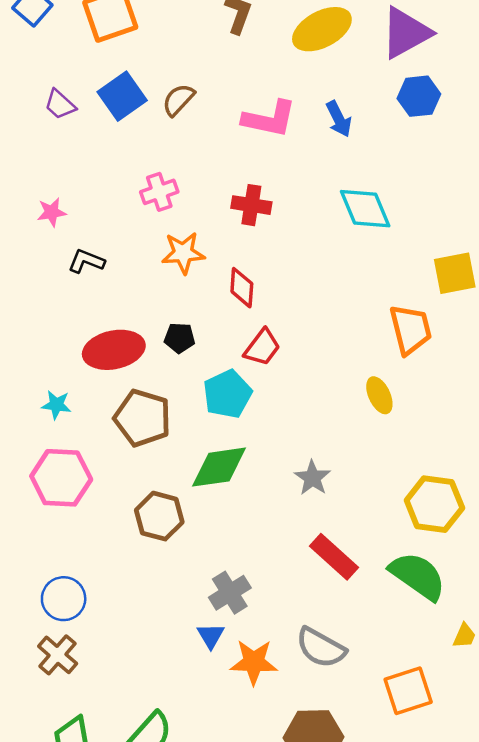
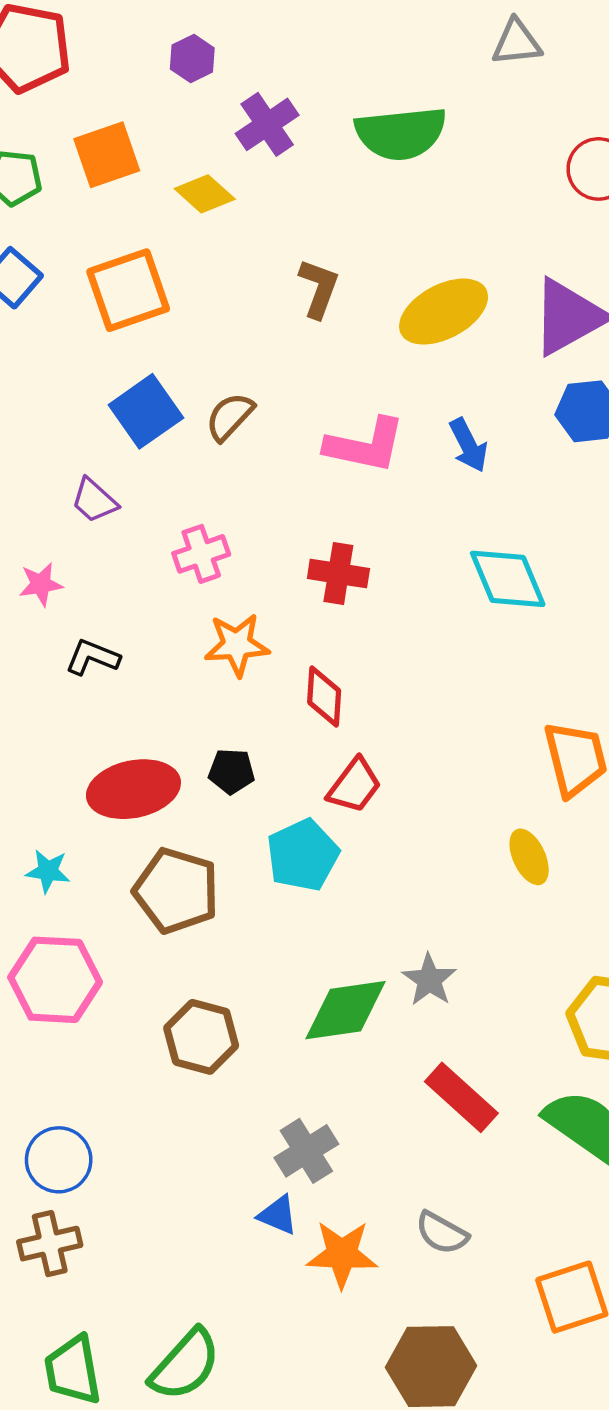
purple trapezoid: (60, 105) -> (94, 500), moved
green diamond: (219, 467) -> (346, 1010), moved
blue triangle: (211, 636) -> (278, 1215), turned -36
gray semicircle: (321, 648) -> (442, 1233), size x0.7
brown cross: (58, 655) -> (50, 1244), turned 36

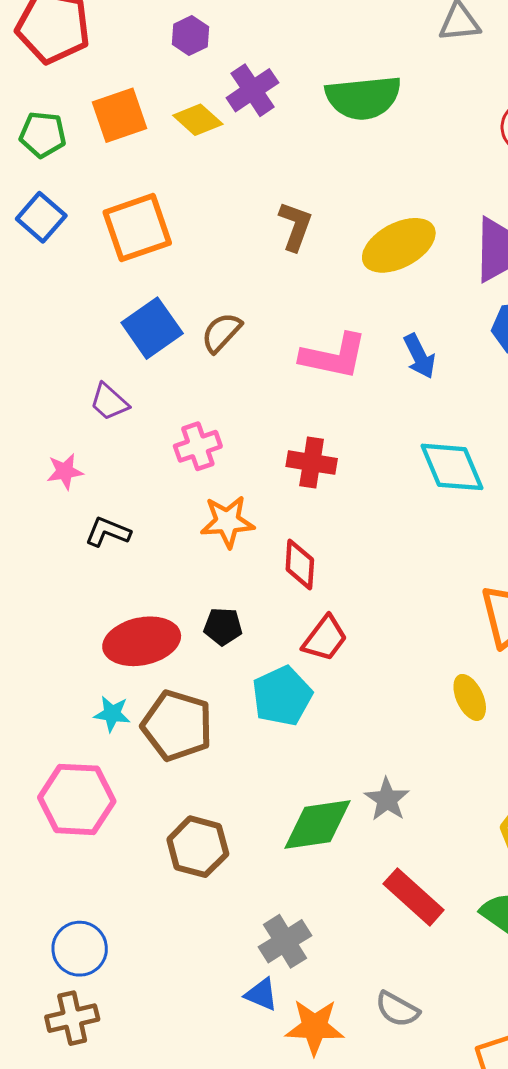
yellow diamond: (205, 194) -> (198, 120), moved
cyan star: (48, 871) -> (112, 714), moved

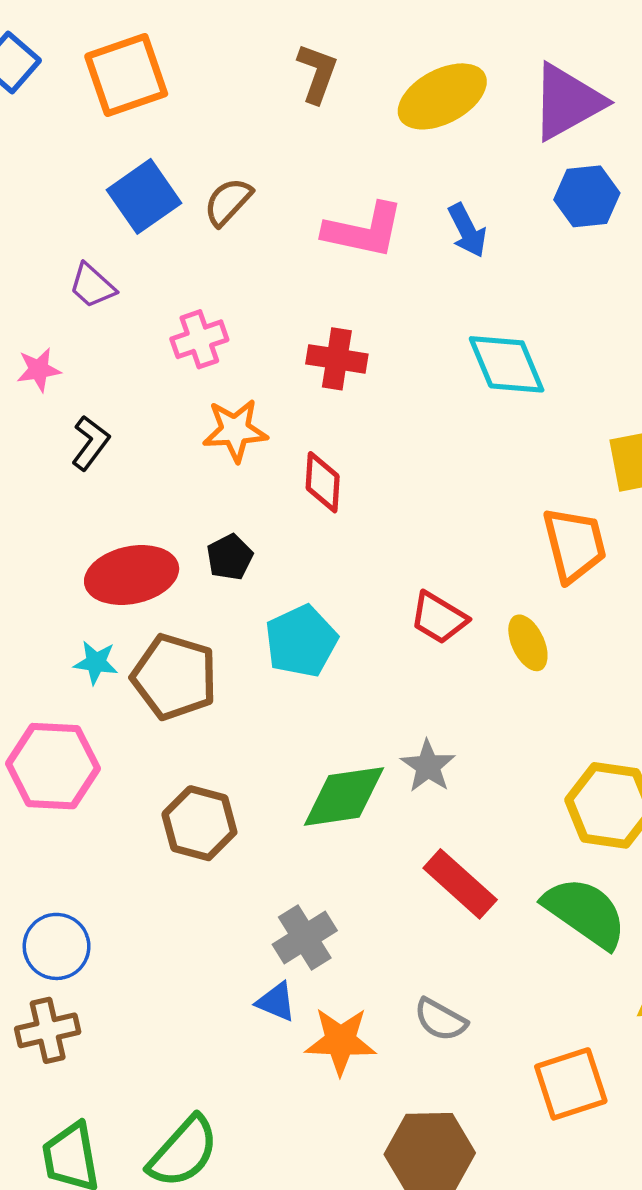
black L-shape: (108, 532) -> (90, 443), turned 105
black pentagon: (223, 627) -> (230, 557), turned -30
red trapezoid: (325, 638) -> (439, 618), moved, turned 84

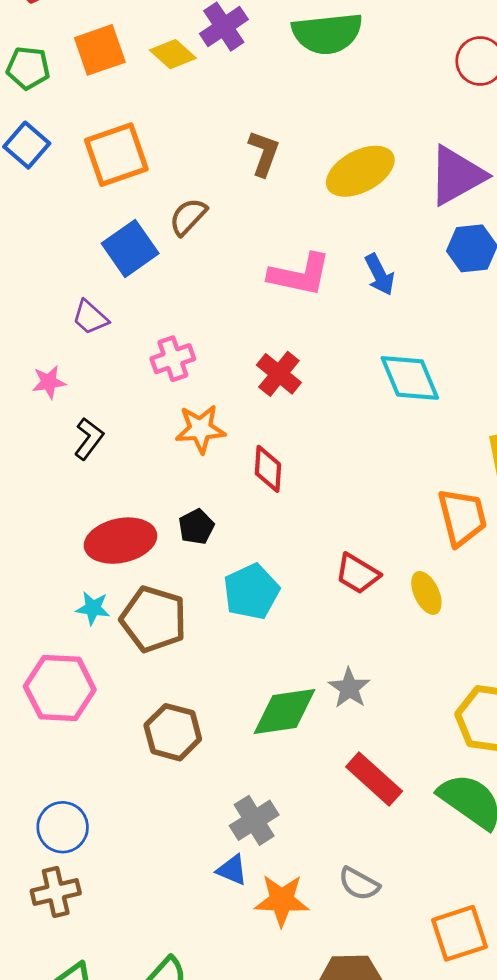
brown semicircle: (228, 202) -> (188, 217), moved
red cross: (337, 359) -> (279, 374), turned 30

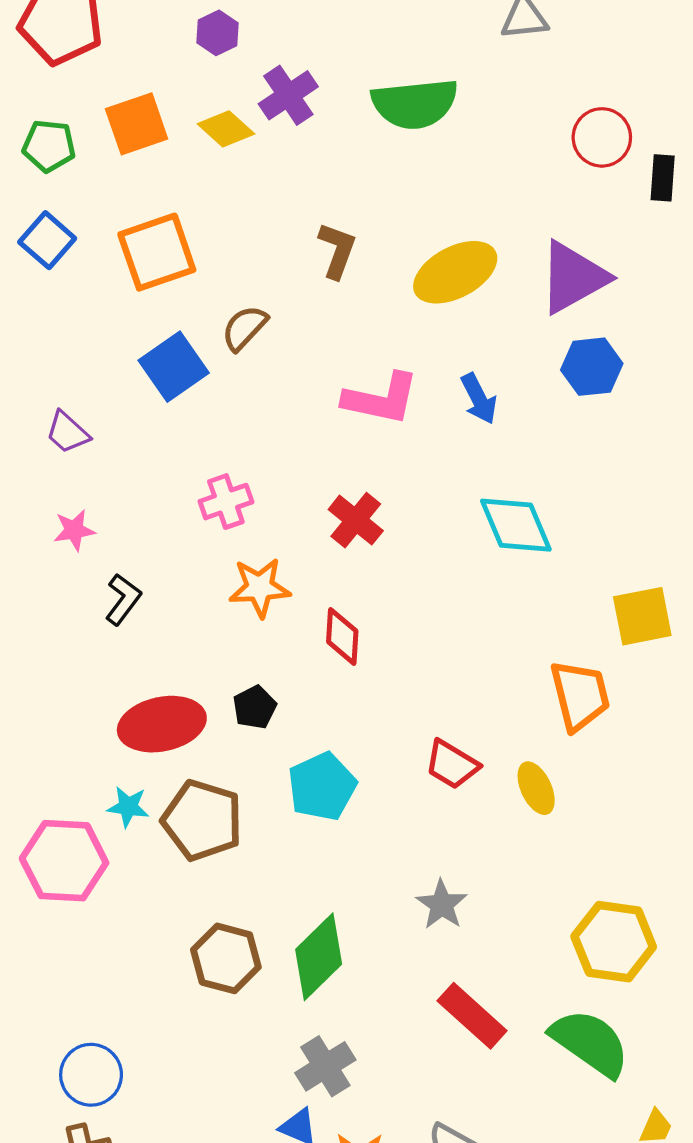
purple trapezoid: (90, 317) -> (67, 432), moved
pink hexagon: (60, 688) -> (64, 861), moved
green diamond: (284, 711) -> (319, 957), moved, turned -36

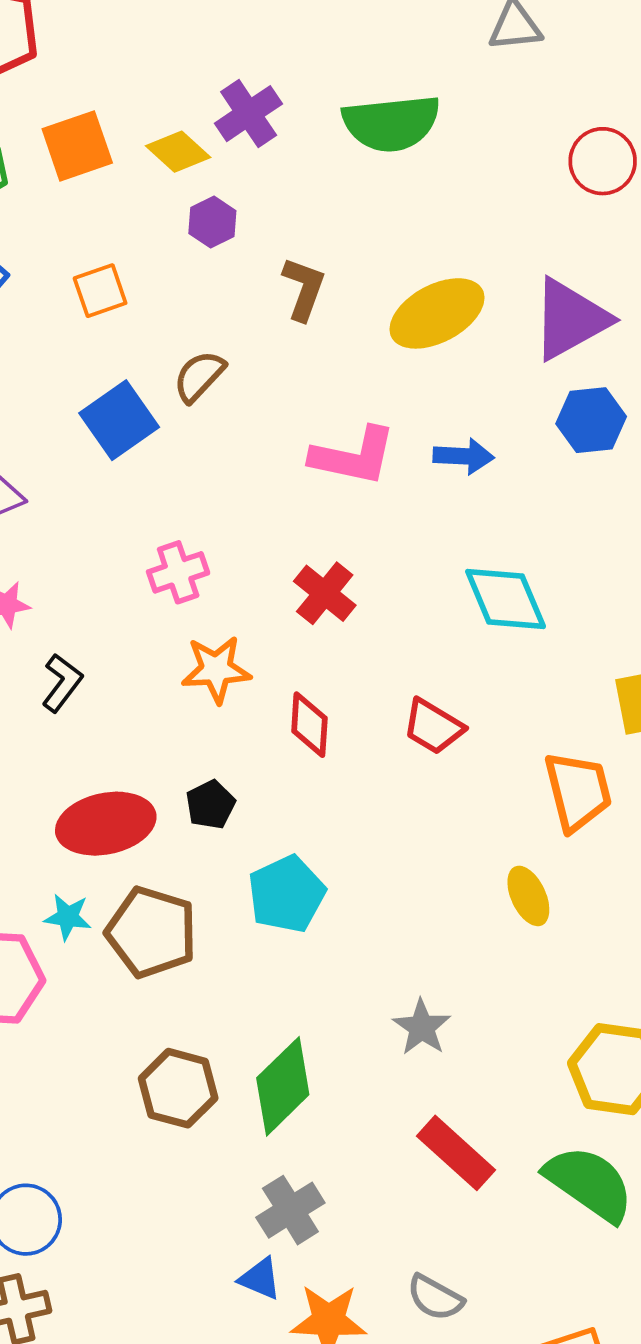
purple hexagon: (217, 33) -> (212, 222), moved
orange square: (157, 252) -> (100, 291), size x0.6
blue arrow: (479, 399) -> (464, 456), turned -60
red trapezoid: (452, 765) -> (433, 727), moved

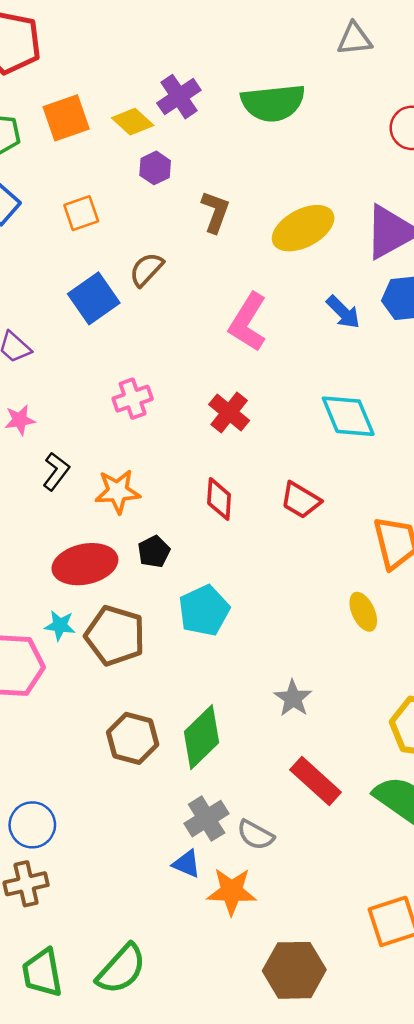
pink L-shape: (353, 456) -> (248, 322), turned 110
blue arrow: (464, 456) -> (343, 312), moved, turned 42
orange star: (216, 669) -> (118, 491), moved
gray semicircle: (435, 1298) -> (255, 835), moved

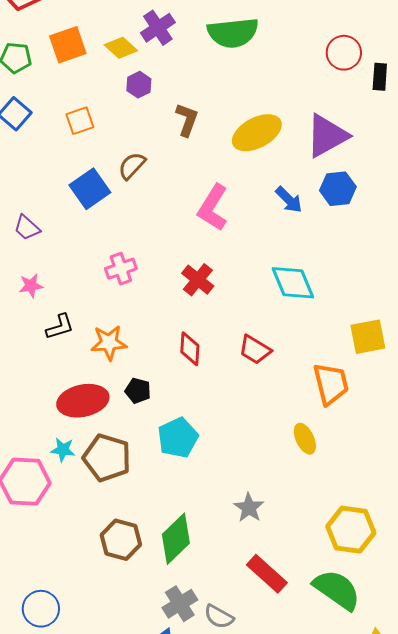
black L-shape: (56, 471) -> (60, 327), turned 36
black pentagon: (154, 552) -> (138, 391), turned -30

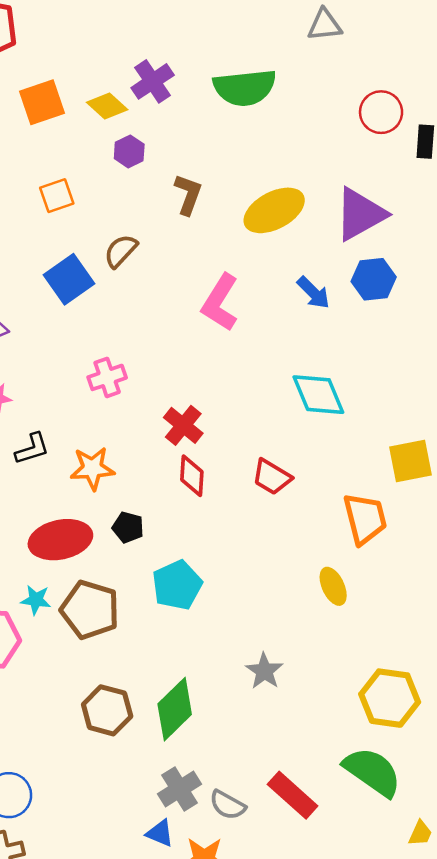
red cross: (198, 280) -> (183, 425), moved
red rectangle: (267, 574) -> (293, 795), moved

